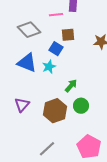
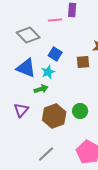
brown square: (68, 35) -> (83, 62), moved
green arrow: (71, 86) -> (41, 89), moved, turned 32

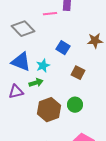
blue square: (55, 54) -> (63, 48), moved
brown square: (83, 62) -> (78, 73), moved, turned 32
purple triangle: (21, 110) -> (16, 92), moved, turned 35

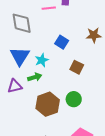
gray diamond: (23, 29) -> (22, 23), turned 35
blue triangle: (21, 62) -> (20, 56), turned 40

